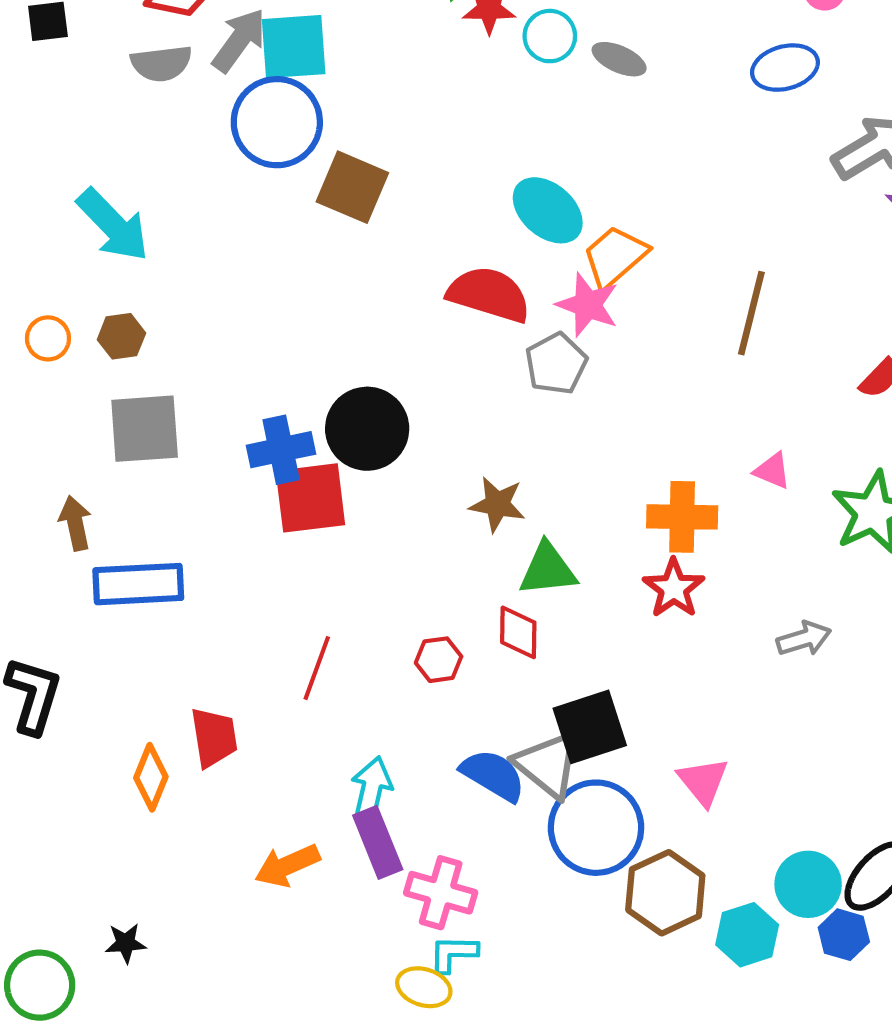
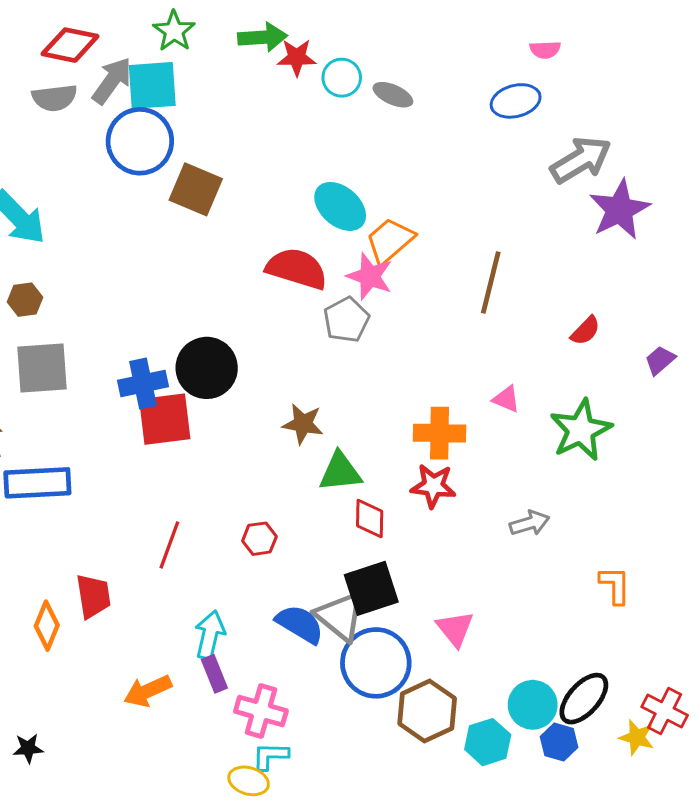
red star: (674, 588) -> (433, 486), turned -30
red diamond: (518, 632) -> (370, 519), moved
purple rectangle: (378, 842) -> (214, 674), size x0.7

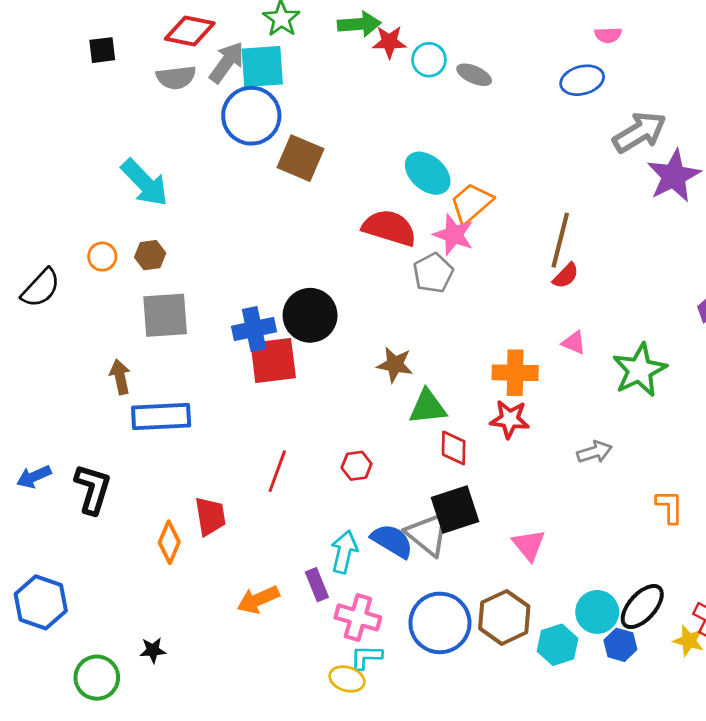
red semicircle: (585, 331) -> (566, 276), moved
cyan arrow: (210, 635) -> (344, 552), moved
blue circle: (376, 663) -> (440, 623), moved

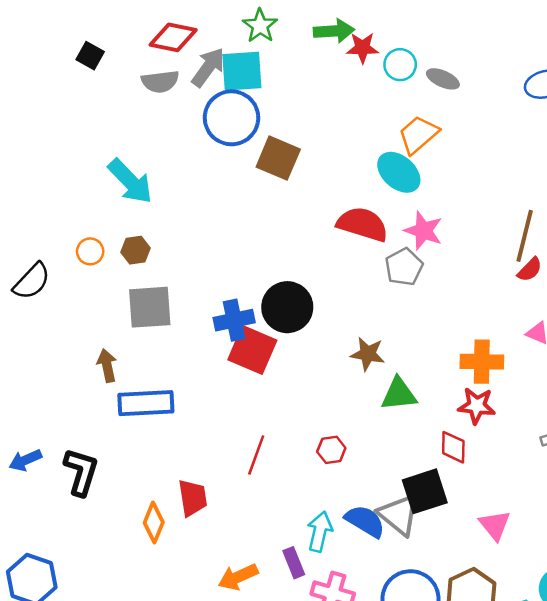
black square: (102, 50) -> (90, 56), turned 36
orange trapezoid: (471, 203) -> (418, 135), moved
red square: (273, 360) -> (252, 350), turned 30
red diamond: (454, 448) -> (453, 447), moved

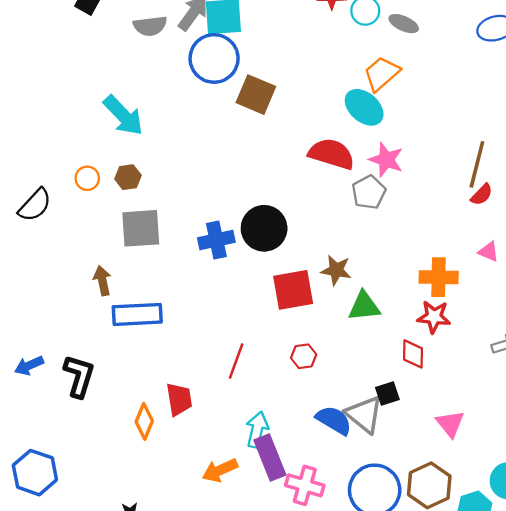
red square: (252, 350) -> (293, 290), moved, turned -33
black square: (425, 491) -> (387, 393), size x0.6
cyan arrow: (320, 532) -> (257, 430), moved
purple rectangle: (294, 563) -> (270, 457), size x1.6

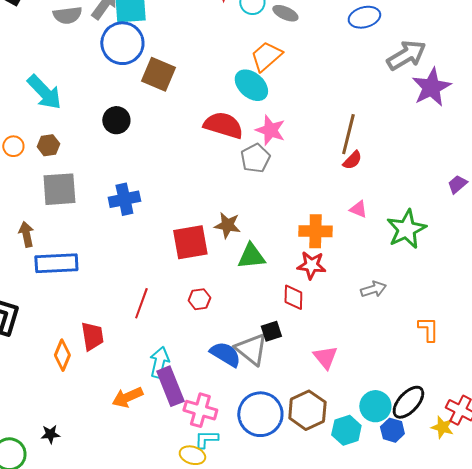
black circle: (264, 228) -> (116, 120), moved, size x0.7

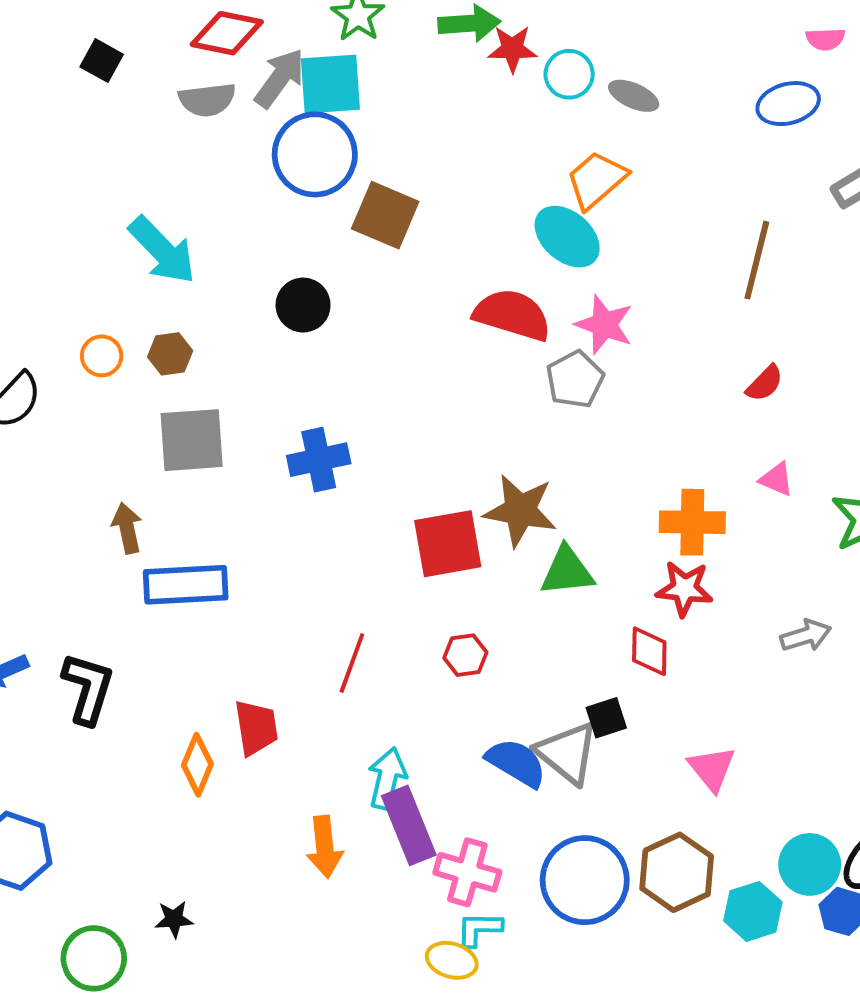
brown line: (348, 134) -> (757, 260), moved
brown star: (227, 225) -> (520, 510), size x1.4
orange arrow: (127, 397) -> (325, 847), turned -72

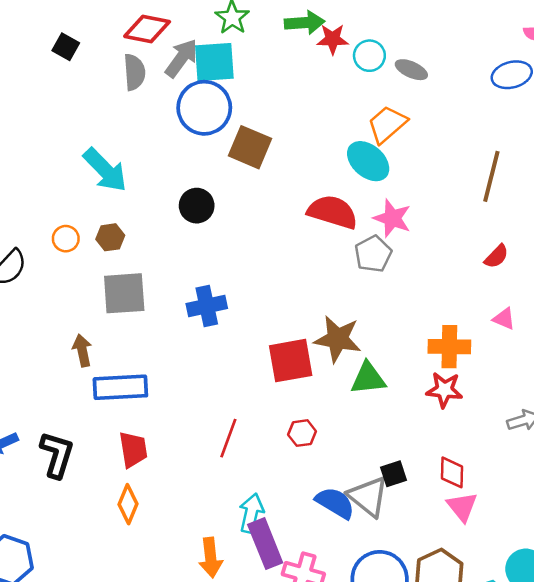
gray semicircle: (207, 100) -> (134, 72), turned -87
red diamond: (649, 651) -> (452, 472), moved
red trapezoid: (256, 728) -> (133, 450), moved

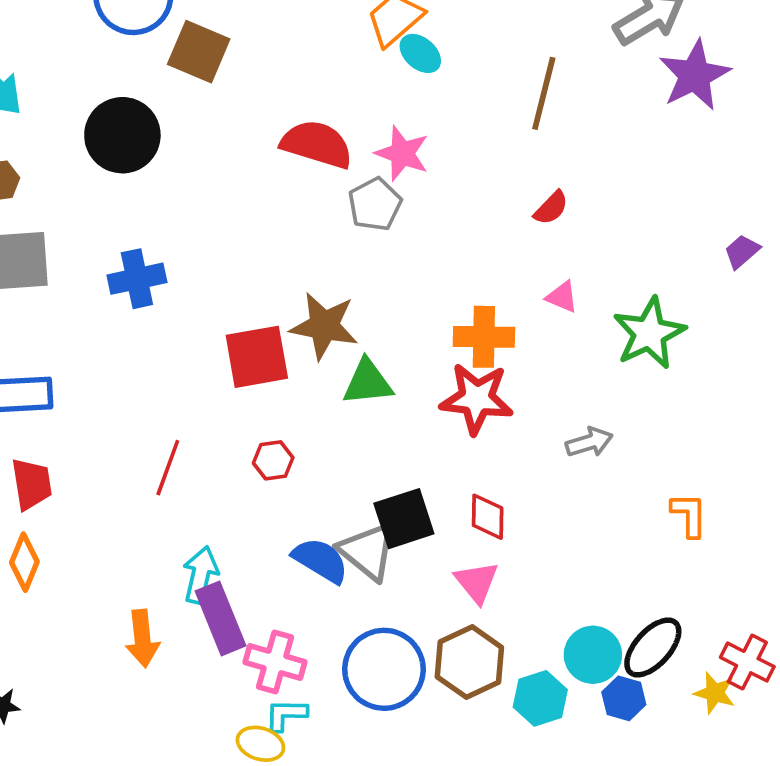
cyan ellipse: (368, 161) -> (420, 53), moved, size x0.7
black circle: (197, 206) -> (122, 135), size x1.5
red star: (444, 390) -> (477, 399), size x1.4
black square: (394, 474) -> (404, 519), size x1.6
pink triangle: (462, 507) -> (477, 582), moved

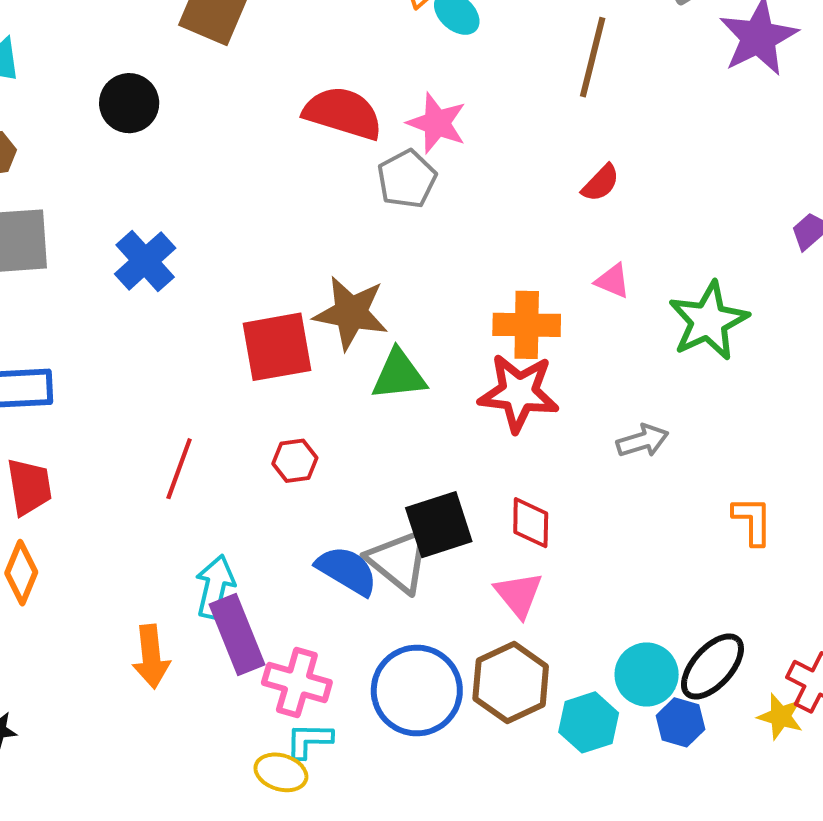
black circle: (122, 135) -> (129, 103), size x0.7
blue cross: (137, 279) -> (145, 261), turned -30

